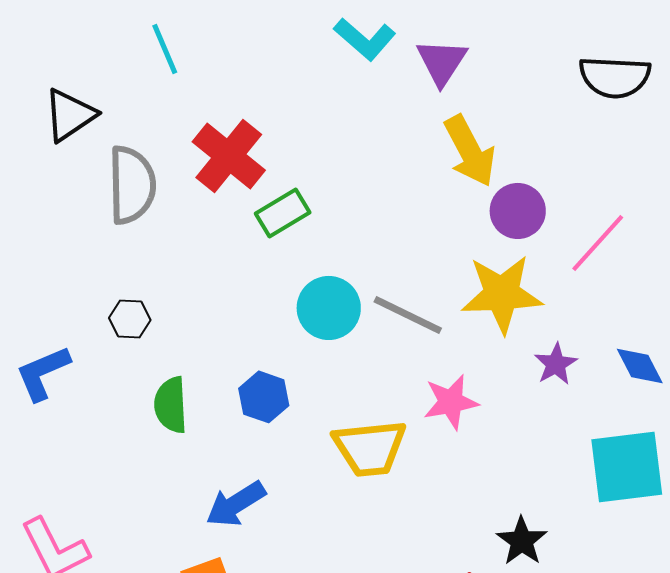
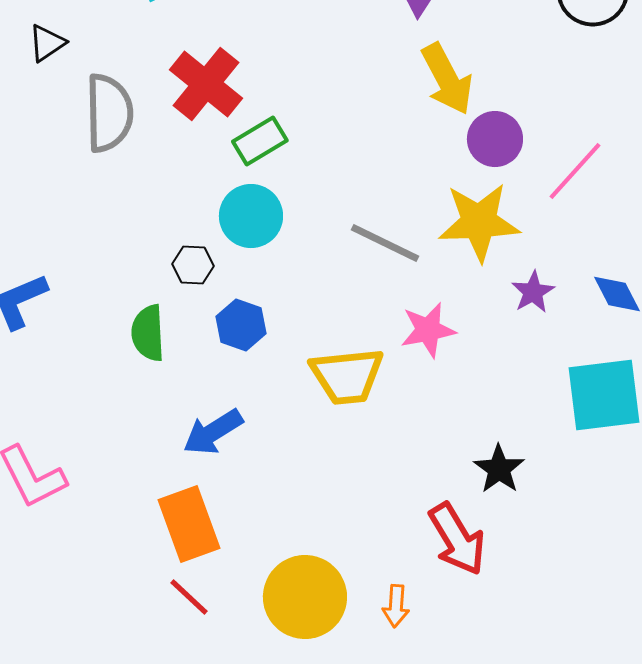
black triangle: (70, 115) -> (47, 43), size x0.7
cyan circle: (329, 308) -> (251, 216), moved
black hexagon: (130, 319) -> (193, 265), moved

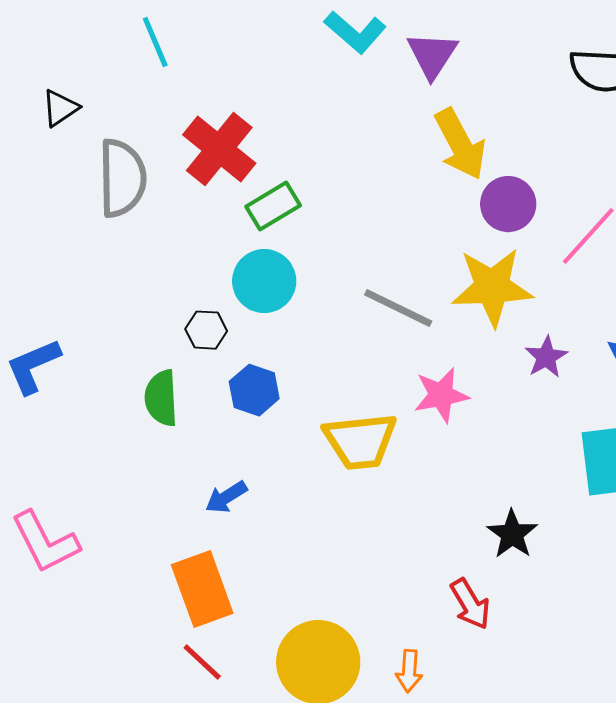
blue arrow: (213, 432) -> (226, 497), size x0.7
red arrow: (457, 539) -> (470, 604), size x0.7

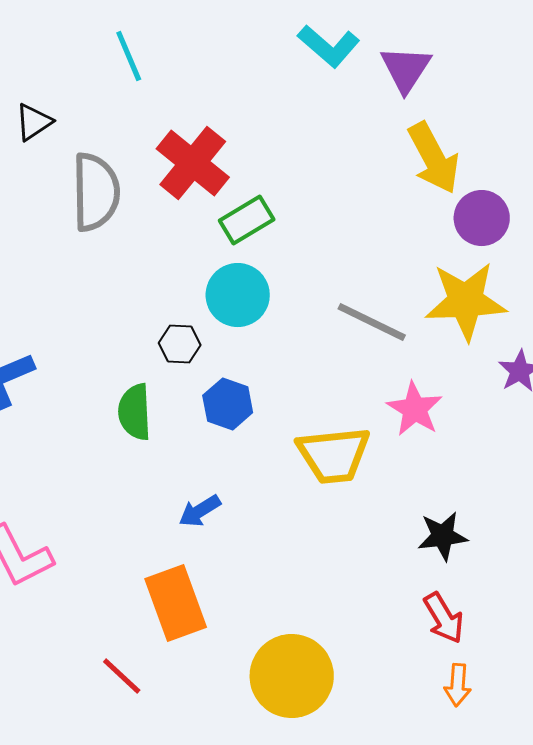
pink star: (441, 395) -> (415, 409), turned -30
black star: (512, 534) -> (443, 536), moved, turned 30
red line: (202, 662) -> (122, 676), moved
orange arrow: (409, 671) -> (458, 685), moved

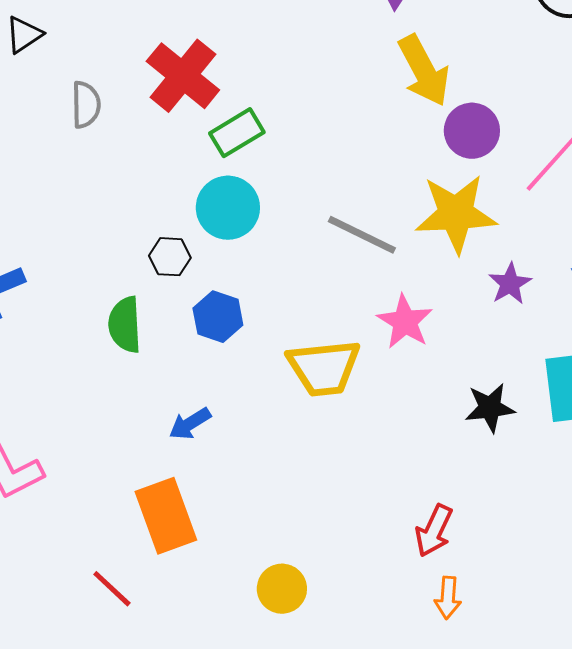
gray semicircle: (96, 192) -> (86, 105), size x0.6
black star: (443, 536) -> (490, 408), moved
red arrow: (444, 618) -> (434, 531), turned 56
yellow circle: (292, 676) -> (282, 589), size x0.6

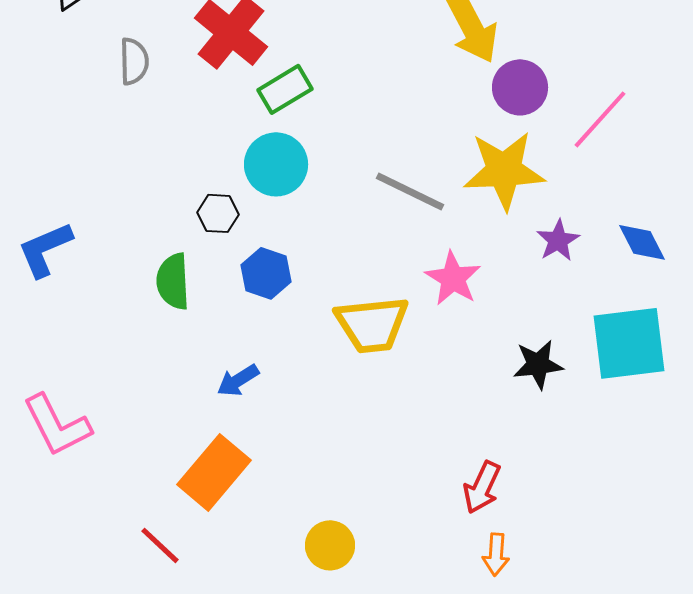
orange rectangle: (166, 516) -> (214, 472), turned 60

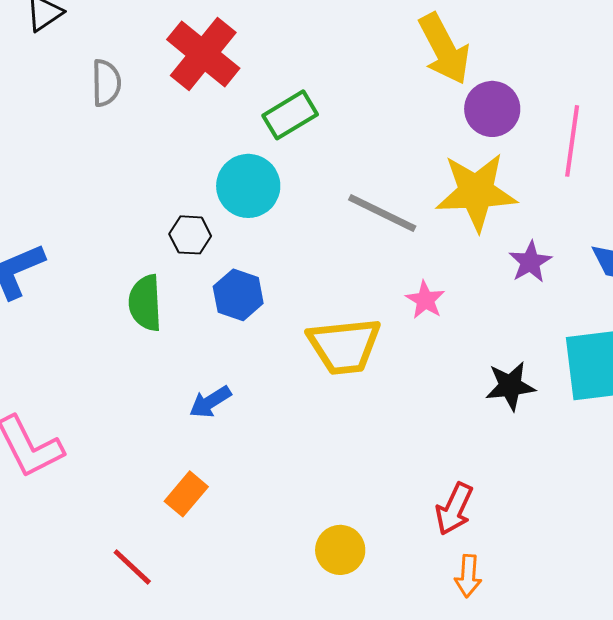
green rectangle: (285, 89) -> (290, 115), moved
pink line: (600, 119) -> (572, 141), turned -34
pink star: (453, 278) -> (425, 300), size x0.7
orange rectangle: (214, 472) -> (186, 494), size x0.6
yellow circle: (330, 545) -> (340, 550), moved

